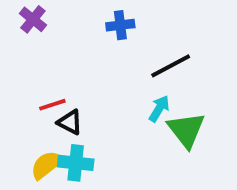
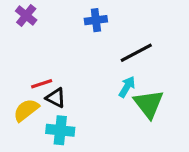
yellow semicircle: (47, 165) -> (26, 110), moved

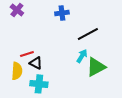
green triangle: (149, 104) -> (96, 67), turned 40
yellow semicircle: (26, 110) -> (17, 71), turned 132

